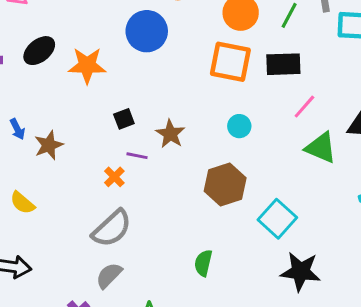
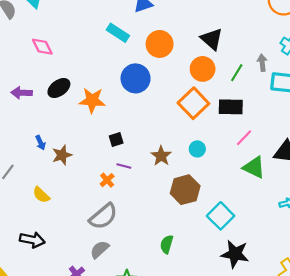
orange square: (230, 62) -> (193, 103), turned 32
brown star: (170, 134) -> (161, 156), moved

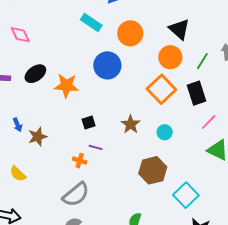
black rectangle: (231, 107) -> (196, 93), turned 70
brown star: (161, 156) -> (131, 124), moved
orange cross: (107, 180) -> (80, 161), turned -32

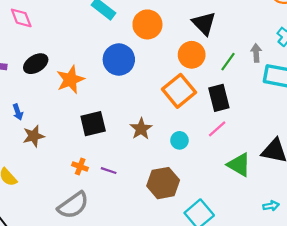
orange star: (66, 86) -> (70, 80), turned -30
black square: (89, 122) -> (93, 124), size x1.6
pink line: (209, 122) -> (217, 129), moved
blue arrow: (18, 125) -> (18, 112), moved
purple line: (96, 147) -> (109, 171), moved

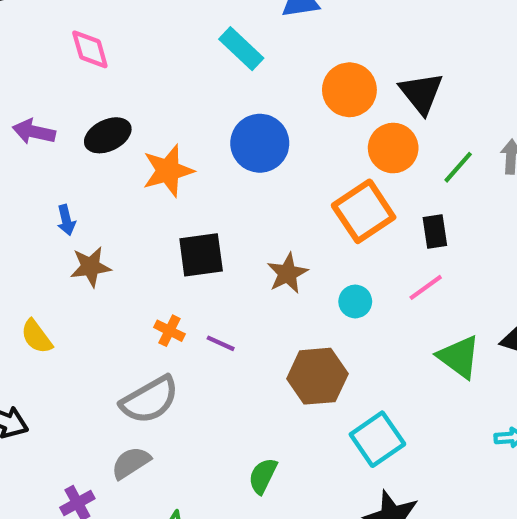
orange circle: (147, 24) -> (349, 90), moved
black rectangle: (219, 98) -> (435, 231), size x0.7

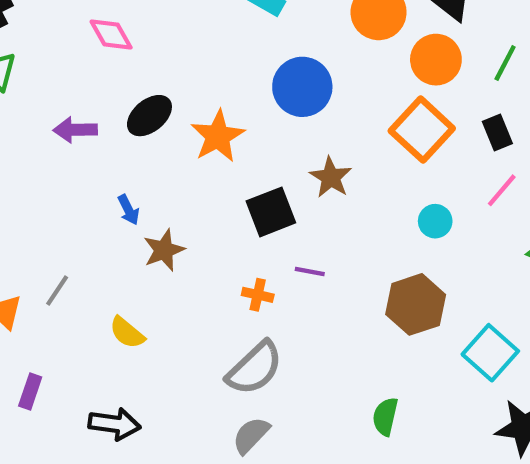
brown star: (287, 273) -> (331, 177), moved
purple line: (221, 343) -> (310, 271), moved

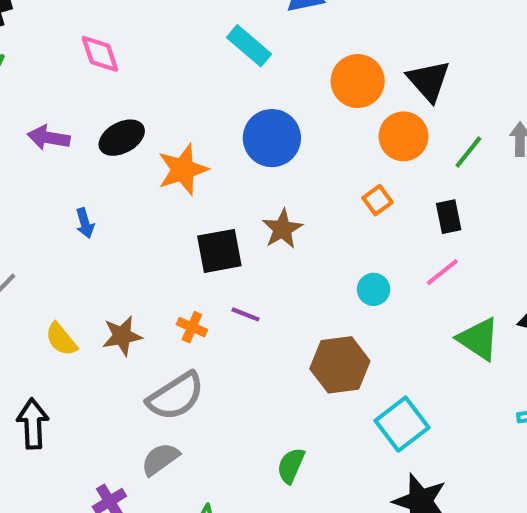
orange square: (422, 130) -> (377, 200), size x0.5
brown star: (164, 250) -> (122, 336), moved
black arrow: (114, 424) -> (33, 424), turned -111

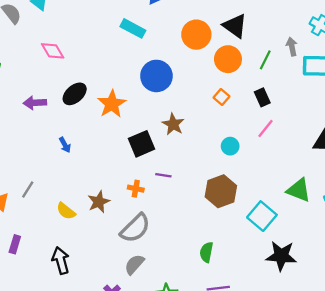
green triangle: (478, 339) -> (299, 190), moved

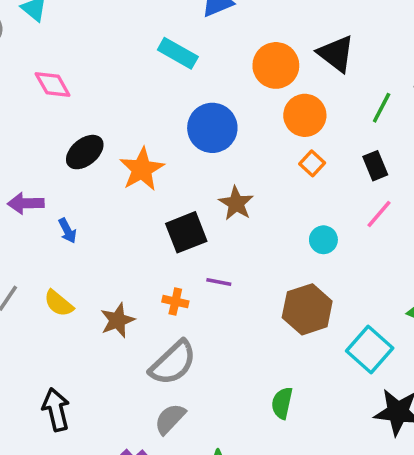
orange circle: (228, 59) -> (305, 115), moved
purple arrow: (35, 103) -> (26, 203), moved
yellow semicircle: (66, 211) -> (59, 303), moved

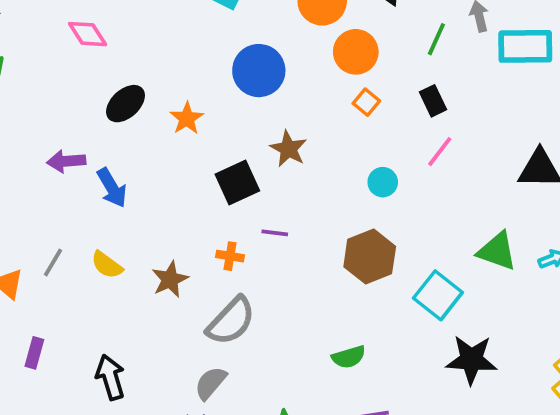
orange star: (142, 169) -> (187, 118), size x0.7
blue arrow: (67, 231) -> (112, 188), size x1.5
green semicircle: (282, 403) -> (349, 357), turned -116
gray semicircle: (170, 419) -> (211, 383), moved

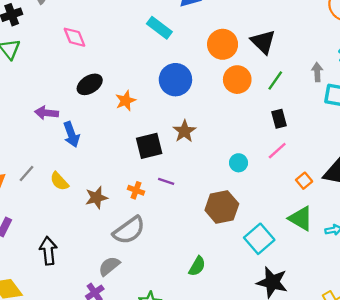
green line: (436, 39) -> (275, 80), moved
orange square: (366, 102) -> (304, 181), moved
green semicircle: (349, 357) -> (197, 266), turned -54

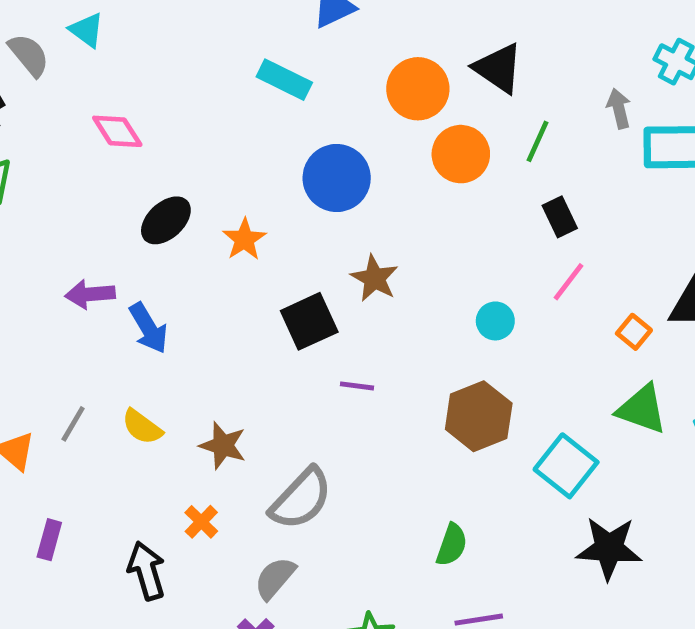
orange cross: (136, 190) -> (201, 522), moved, turned 35
brown star: (96, 198) -> (223, 445), turned -30

